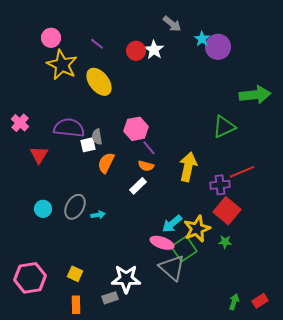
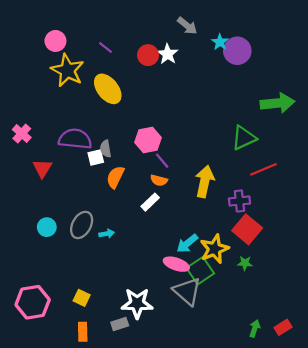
red line: (242, 172) -> (263, 169), moved

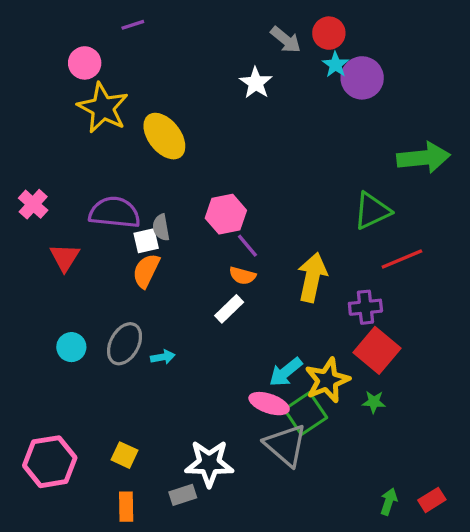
purple line: (106, 47) -> (133, 25), moved, turned -56
red circle: (148, 55) -> (329, 33), moved
orange semicircle: (115, 177) -> (146, 271), moved

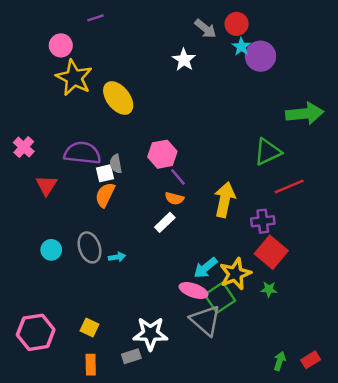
gray ellipse: (125, 344) -> (89, 247), turned -48

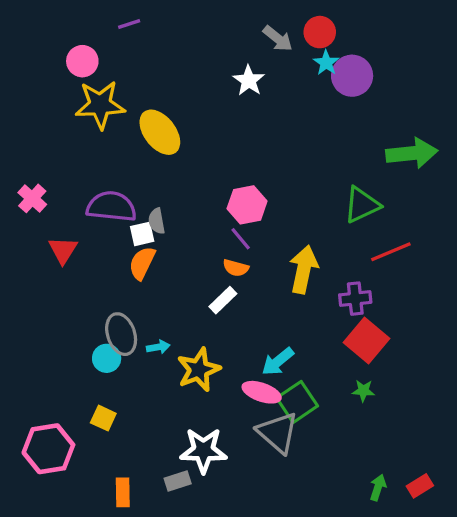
yellow star: (74, 78) -> (100, 105), turned -30
pink hexagon: (162, 154) -> (247, 205), moved
cyan circle: (51, 250) -> (107, 358), moved
yellow star: (235, 274) -> (199, 370), moved
yellow square: (89, 328) -> (103, 418), moved

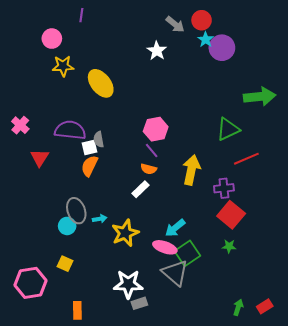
purple line: (129, 24) -> (81, 15), turned -64
yellow star: (100, 105) -> (63, 66), size x0.7
gray rectangle: (178, 481) -> (139, 303), moved

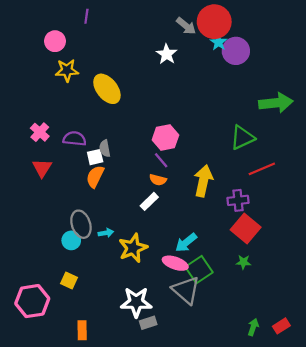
red circle: (202, 20) -> (214, 22), size x1.6
pink cross: (20, 125) -> (40, 132), moved
purple semicircle: (70, 130) -> (74, 139), size x0.7

